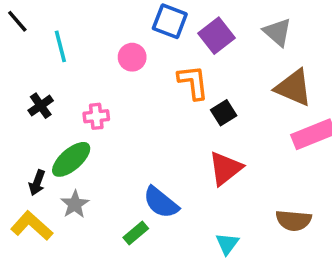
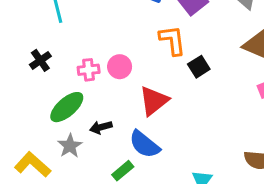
pink circle: (132, 57) -> (120, 67), moved
red triangle: (225, 168) -> (154, 101), moved
black arrow: (37, 183) -> (101, 127), moved, turned 55

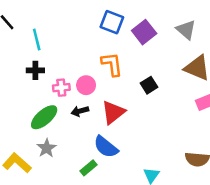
orange L-shape: (172, 40) -> (112, 64), moved
black cross: (40, 60) -> (35, 70), moved, turned 35
black arrow: (101, 127) -> (80, 111), moved

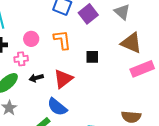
pink circle: (86, 85) -> (31, 39), moved
black square: (149, 85) -> (92, 57), turned 32

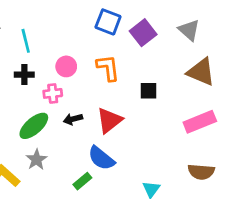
pink rectangle: (142, 69) -> (200, 122), moved

